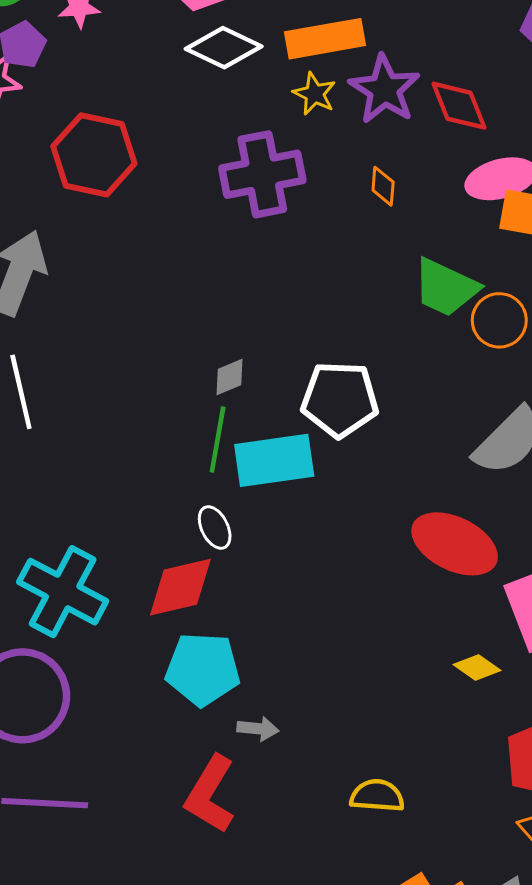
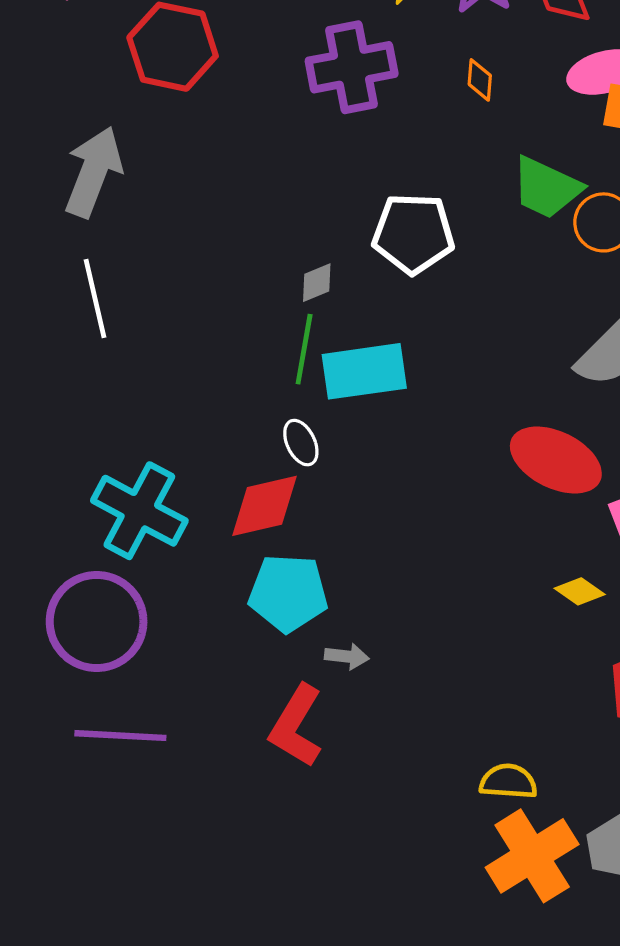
white pentagon: (340, 399) -> (413, 234), moved
yellow semicircle: (377, 796) -> (508, 781), moved

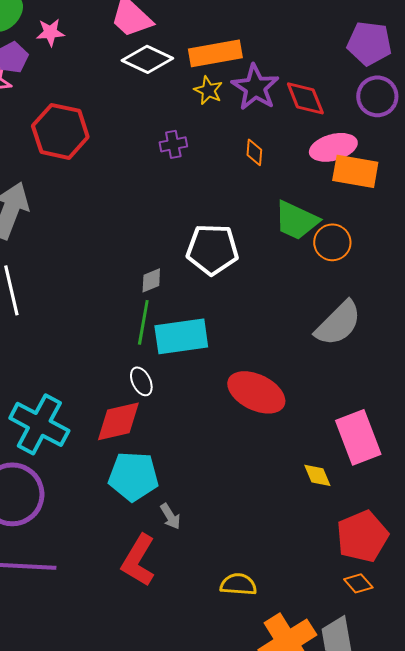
purple cross: (352, 67) -> (173, 144), size x0.5
red ellipse: (556, 460) -> (256, 392), moved
yellow diamond: (580, 591) -> (317, 475), turned 32
gray arrow: (347, 656) -> (170, 516), turned 52
yellow semicircle: (508, 781) -> (238, 584), moved

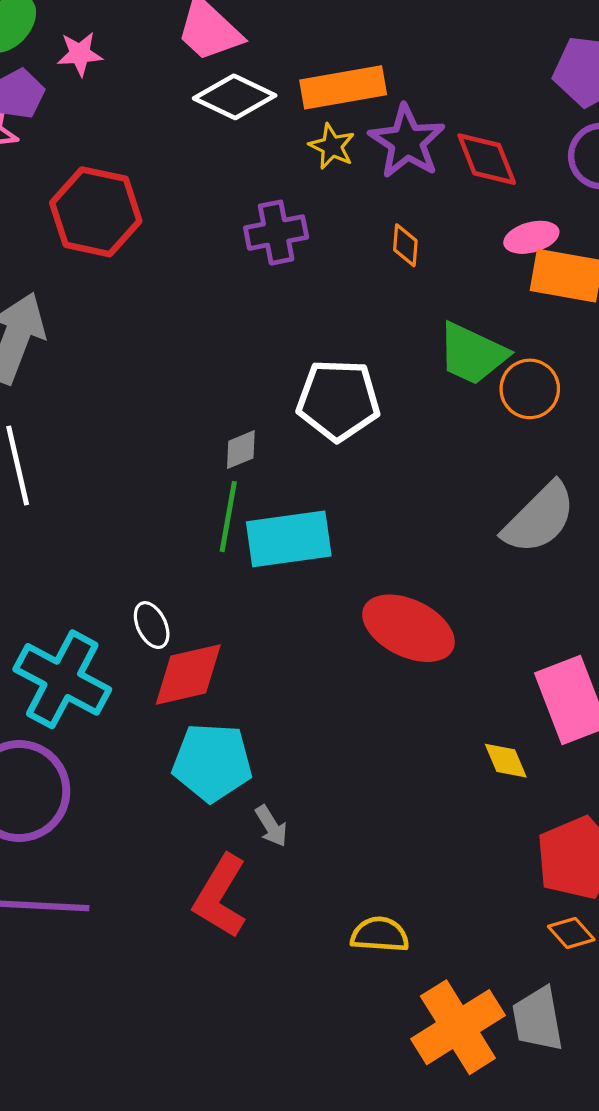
purple cross: (173, 144) -> (276, 233), size x1.4
pink ellipse: (333, 147) -> (531, 237), size x0.7
white ellipse: (141, 381) -> (152, 625), moved

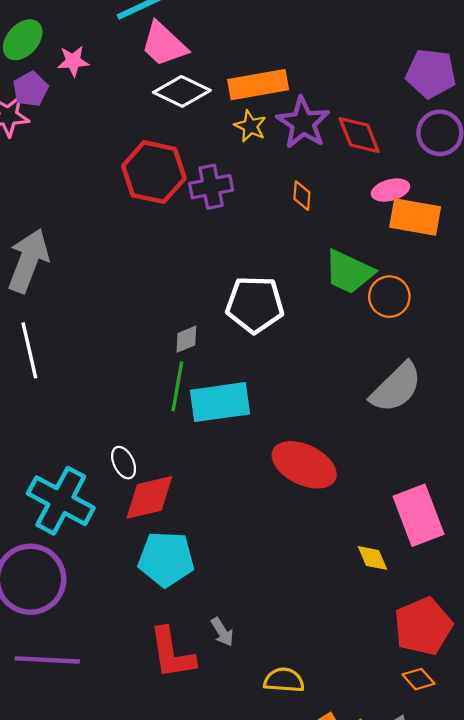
red hexagon: (96, 212) -> (154, 172), moved
gray arrow: (271, 826) -> (222, 632), moved
red L-shape: (220, 896) -> (172, 653), turned -40

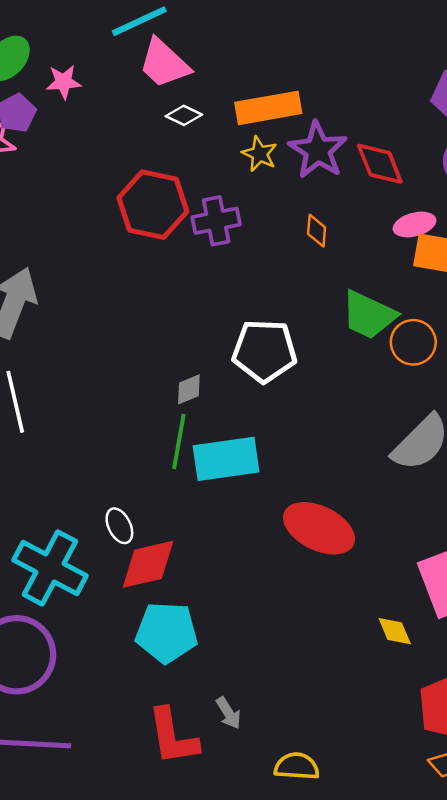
white diamond: (182, 91) -> (184, 115), size x0.6

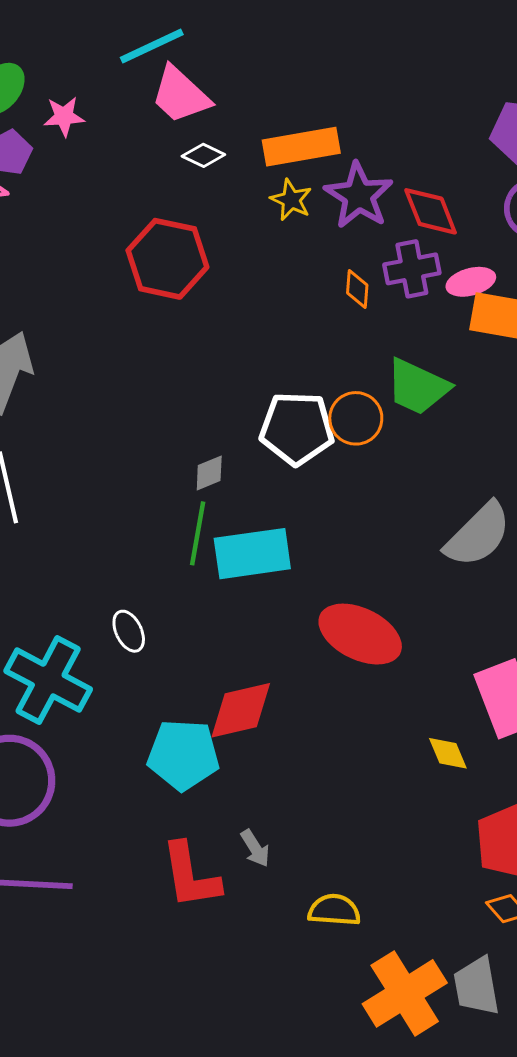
purple cross: (216, 221) -> (412, 269), moved
orange circle: (413, 342) -> (356, 418), moved
red diamond: (148, 564) -> (241, 710), moved

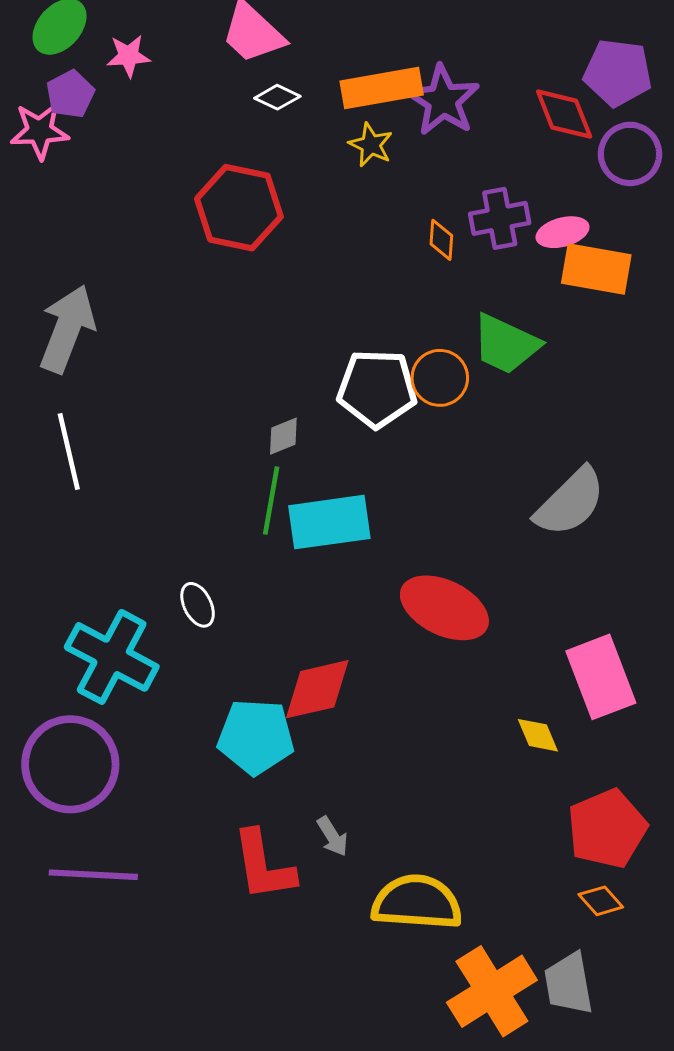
purple star: (359, 196) -> (443, 100), moved
red diamond: (431, 211) -> (564, 114), moved
yellow semicircle: (334, 910) -> (417, 902), size x1.6

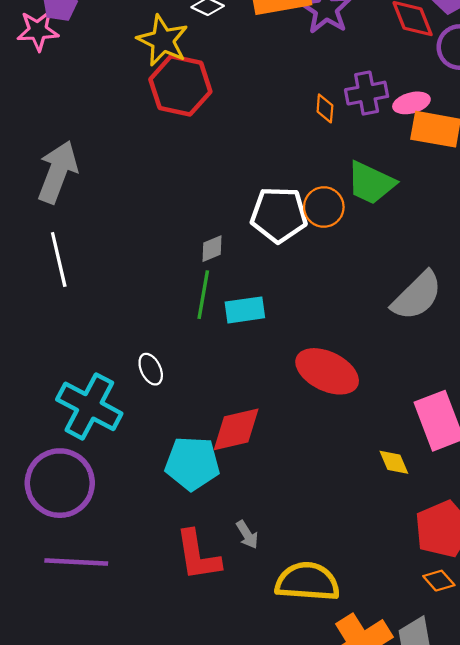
yellow star: (371, 145) -> (163, 40), moved, size x1.6
cyan rectangle: (329, 522) -> (245, 310), size x0.7

